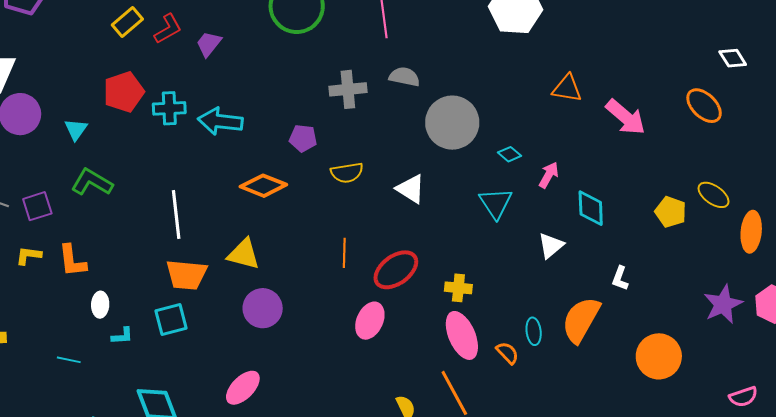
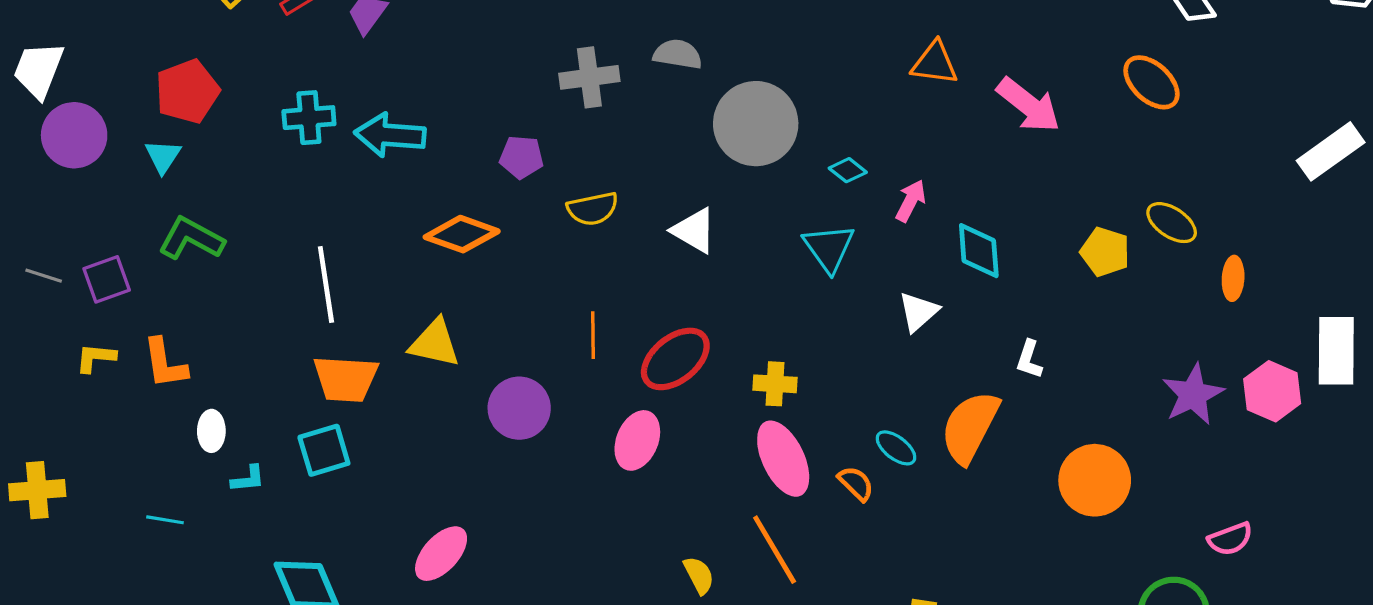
red pentagon: (124, 92) -> (187, 91), moved
orange ellipse: (751, 232) -> (1233, 278), size x0.7
purple circle: (263, 308) -> (519, 408), moved
cyan ellipse: (534, 331) -> (896, 448), turned -44

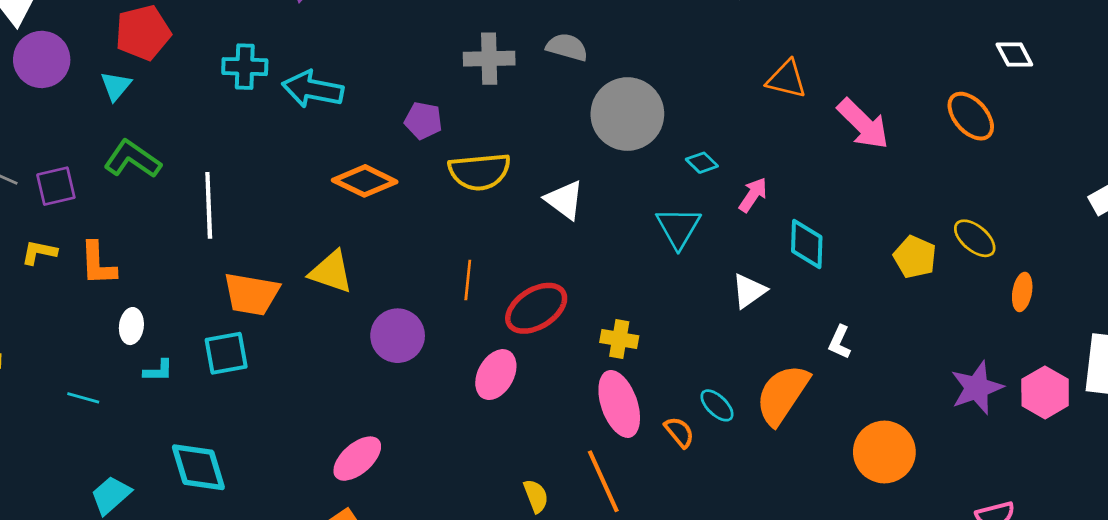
yellow semicircle: (593, 209) -> (479, 172), size x1.4
white line: (326, 284) -> (209, 205), moved
pink ellipse: (441, 554) -> (357, 459), moved

